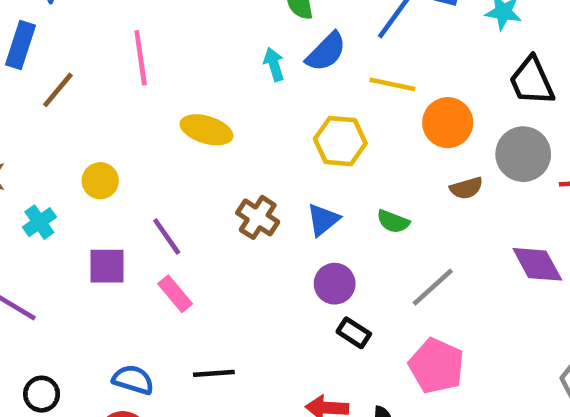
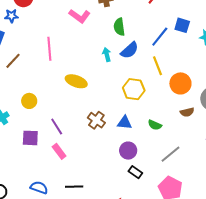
yellow line: (392, 84) -> (157, 66), turned 54
blue triangle: (323, 220) -> (125, 123), turned 42

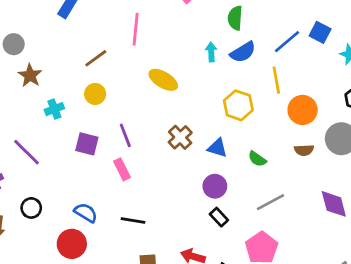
brown line: (13, 61) -> (96, 58), moved

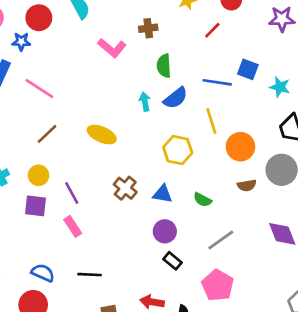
pink line: (136, 29) -> (39, 88), moved, turned -56
blue line: (287, 42) -> (217, 82), turned 56
brown line: (96, 58) -> (47, 134), moved
yellow circle: (95, 94) -> (39, 175), moved

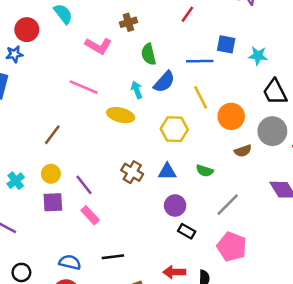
pink line: (39, 88) -> (84, 87), moved
yellow ellipse: (102, 135) -> (121, 115), moved

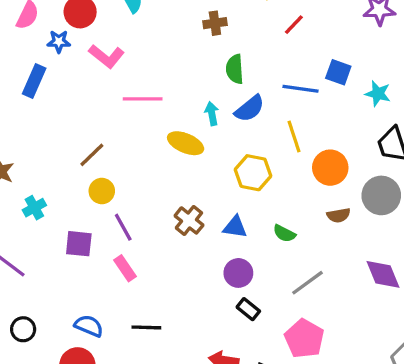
pink L-shape: (98, 46) -> (106, 56), moved
pink line: (84, 87) -> (143, 99), turned -32
yellow circle: (51, 174) -> (102, 191), moved

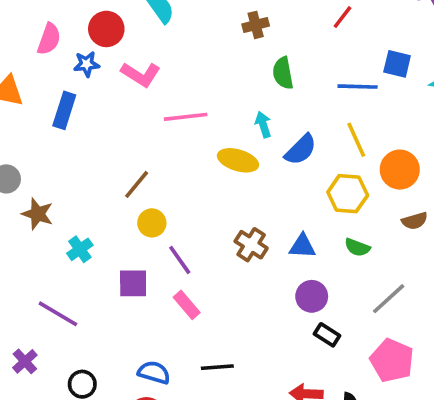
blue semicircle: (250, 109) -> (301, 150), moved
yellow hexagon: (253, 173) -> (348, 194), moved

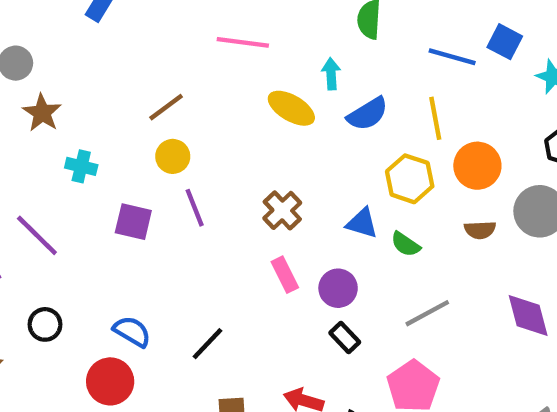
blue triangle: (302, 246) -> (362, 223), moved
cyan cross: (80, 249) -> (81, 166), turned 35
pink rectangle: (187, 305) -> (285, 275), moved
black line: (217, 367) -> (208, 344), turned -56

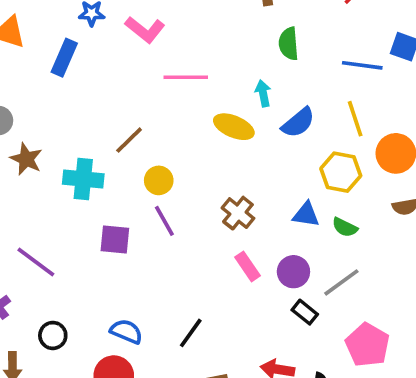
yellow circle: (173, 156) -> (159, 180), moved
cyan cross: (81, 166) -> (83, 179), moved, size x1.5
gray line: (427, 313) -> (341, 282), moved

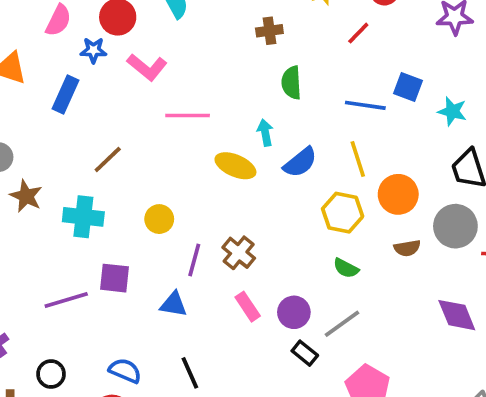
brown line: (129, 140) -> (108, 160), moved
blue triangle: (306, 215) -> (174, 304), moved
purple line: (164, 221) -> (194, 260), moved, turned 44
purple line: (36, 262) -> (66, 300), moved, turned -54
black line: (191, 333) -> (190, 373), turned -60

